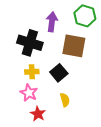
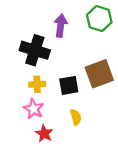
brown square: (74, 46) -> (99, 74), moved, turned -30
black square: (59, 73) -> (69, 85), turned 30

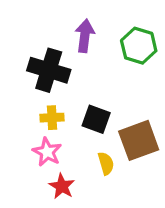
green hexagon: (99, 19) -> (139, 46), moved
brown square: (99, 74) -> (139, 140), moved
black square: (69, 85) -> (96, 119), turned 30

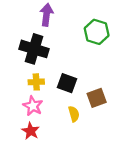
purple arrow: (85, 36) -> (47, 15), moved
brown square: (139, 140) -> (97, 98), size x0.7
red star: (62, 186) -> (31, 131), moved

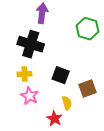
yellow cross: (36, 82) -> (24, 74), moved
red star: (31, 131) -> (54, 118), moved

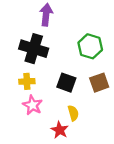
green hexagon: (87, 29) -> (90, 46), moved
brown square: (87, 89) -> (99, 83), moved

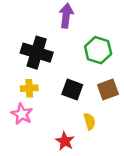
purple arrow: (46, 15) -> (66, 16), moved
pink star: (33, 105) -> (22, 114), moved
yellow semicircle: (73, 113) -> (89, 121), moved

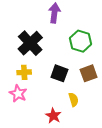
black cross: (37, 53) -> (30, 43), turned 30

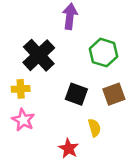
yellow cross: (24, 72) -> (21, 89), moved

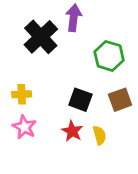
black cross: (39, 55) -> (41, 37), moved
red star: (69, 148) -> (72, 131), moved

